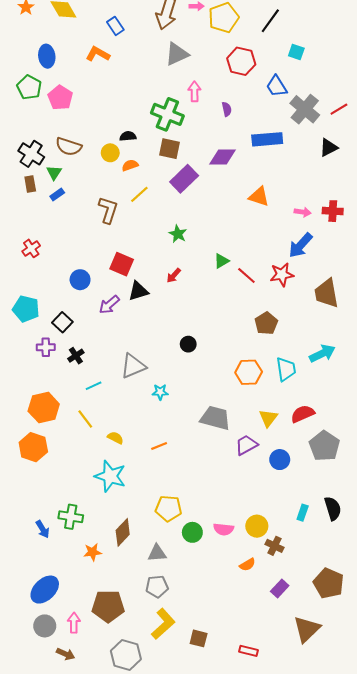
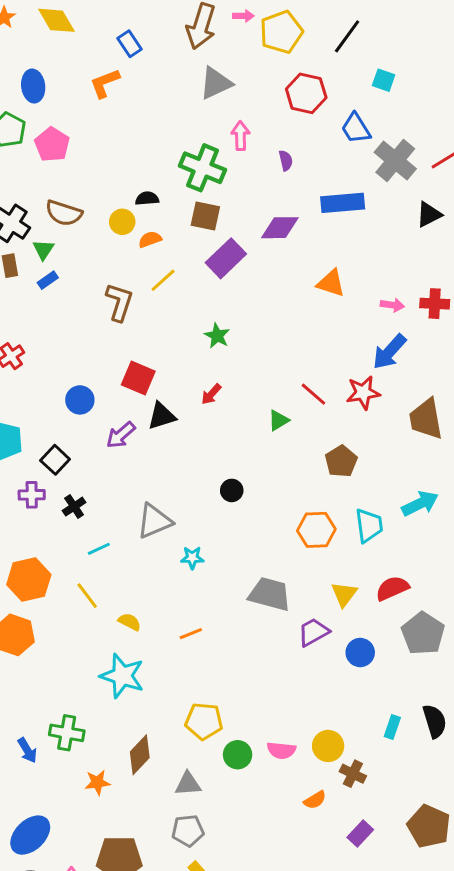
orange L-shape: (98, 54) -> (105, 83), turned -50
green triangle: (221, 261) -> (278, 420), moved

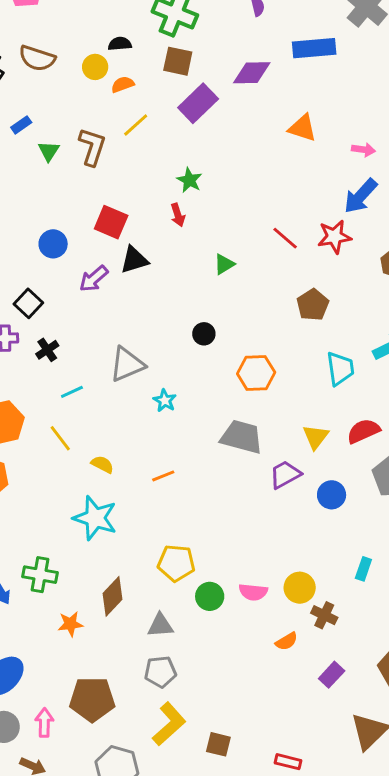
green triangle: (43, 250) -> (49, 151), moved
red arrow: (211, 394) -> (178, 215), moved, turned -60
green triangle: (278, 420) -> (224, 264), moved
orange hexagon: (316, 530) -> (256, 373), moved
cyan star: (192, 558) -> (165, 401), turned 30

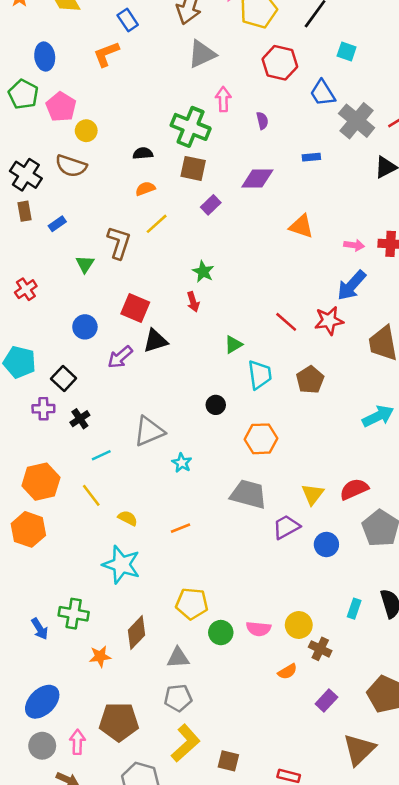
blue rectangle: (314, 48) -> (311, 157), size x0.5
yellow circle: (95, 67) -> (86, 131), moved
purple rectangle: (198, 103) -> (211, 205), size x0.6
green triangle: (49, 151) -> (85, 264), moved
cyan trapezoid: (340, 369) -> (260, 375), moved

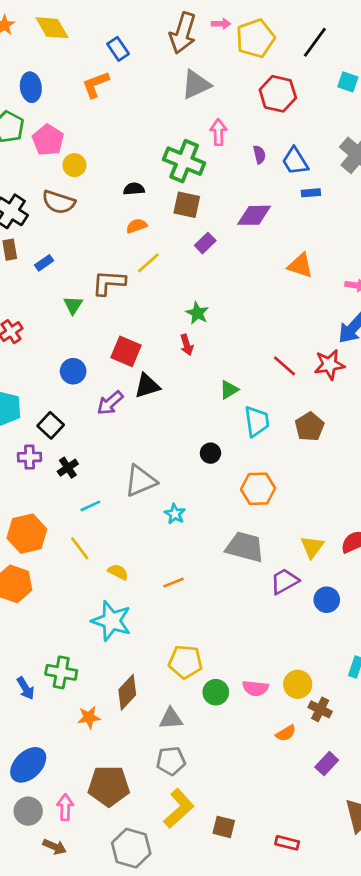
blue trapezoid: (323, 93) -> (295, 161), moved
brown L-shape: (119, 243) -> (109, 283), turned -104

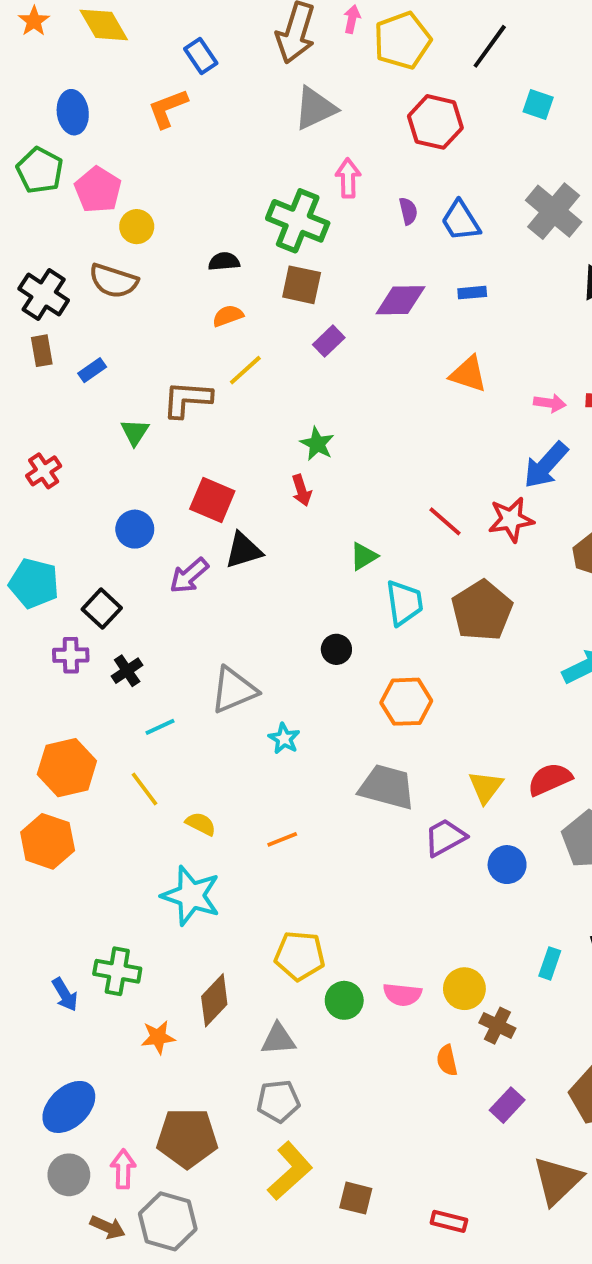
pink arrow: (221, 24) -> (352, 19), turned -78
blue rectangle: (311, 193) -> (472, 293), moved
brown pentagon: (310, 427) -> (482, 611), size x1.4
orange semicircle: (286, 733) -> (447, 1060), turned 108
gray hexagon: (131, 848) -> (168, 1221), moved

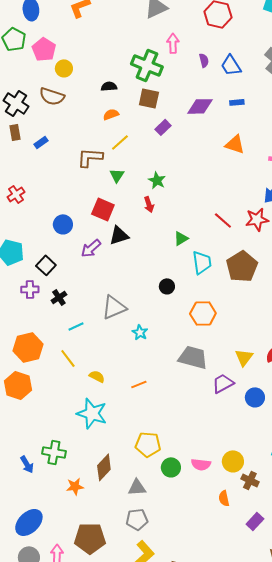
green triangle: (135, 432) -> (117, 175), moved

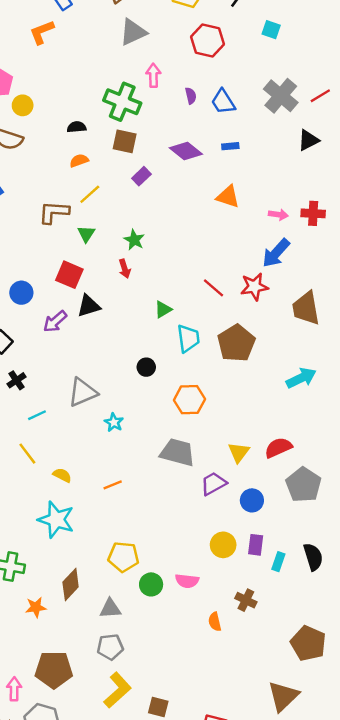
purple diamond: (200, 106) -> (186, 151), turned 40
yellow circle: (233, 461) -> (223, 545), moved
purple rectangle: (255, 521) -> (256, 545), moved, turned -36

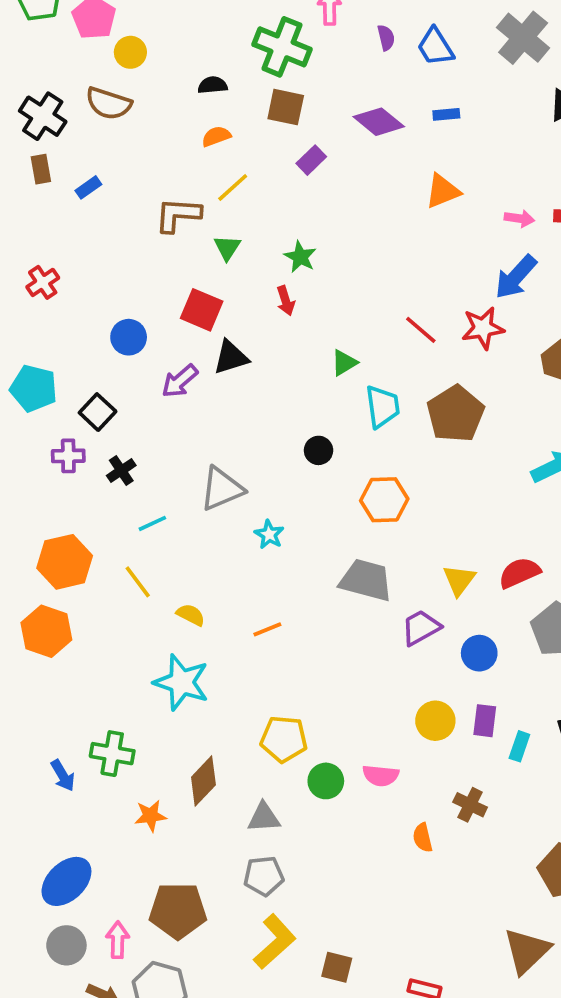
orange triangle: (228, 197) -> (443, 191), turned -40

